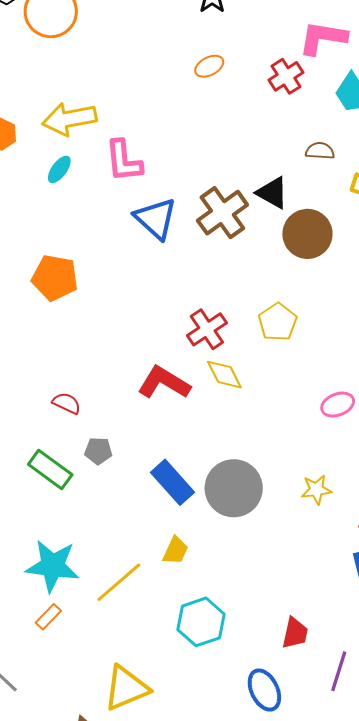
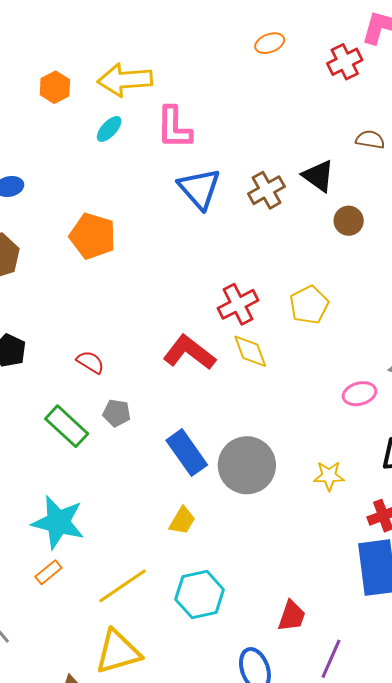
brown cross: (222, 213) -> (266, 190), size x0.7
brown circle: (307, 234) -> (349, 221), size x0.6
yellow line: (119, 582) -> (123, 586), moved

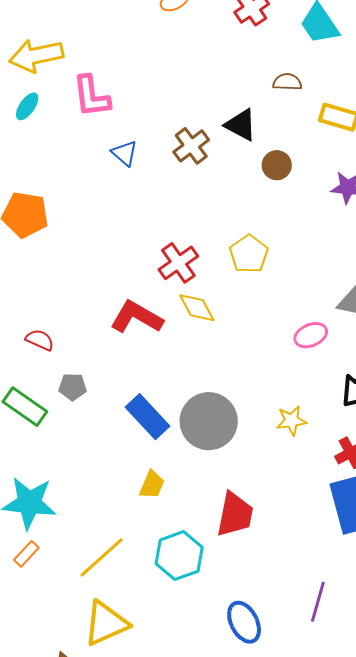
blue triangle: (199, 188) -> (125, 153), size x0.6
red trapezoid: (292, 616) -> (235, 514), moved, size x1.4

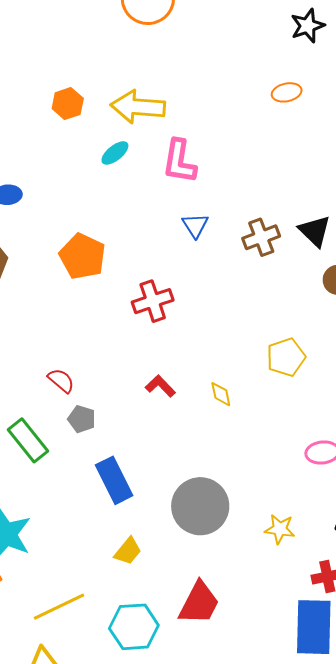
red cross: (178, 263) -> (153, 301), moved
yellow diamond: (197, 308) -> (221, 394), size x0.7
red L-shape: (137, 317) -> (160, 386), size x0.6
gray pentagon: (73, 387) -> (82, 419), moved
blue rectangle: (147, 417) -> (114, 480), moved

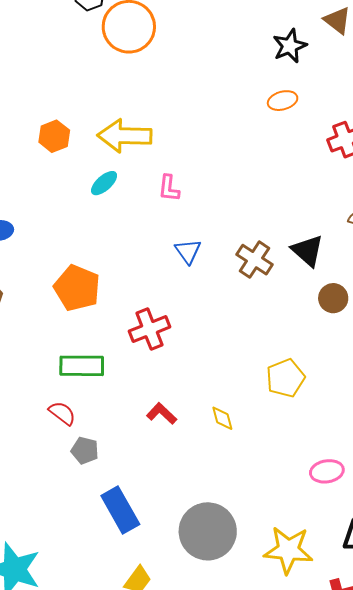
orange ellipse: (287, 92) -> (283, 101), moved
pink L-shape: (179, 161) -> (169, 188), size x0.6
brown cross: (261, 237) -> (254, 260), turned -33
green rectangle: (28, 440) -> (82, 366), moved, turned -48
yellow star: (280, 529) -> (288, 550), size x1.6

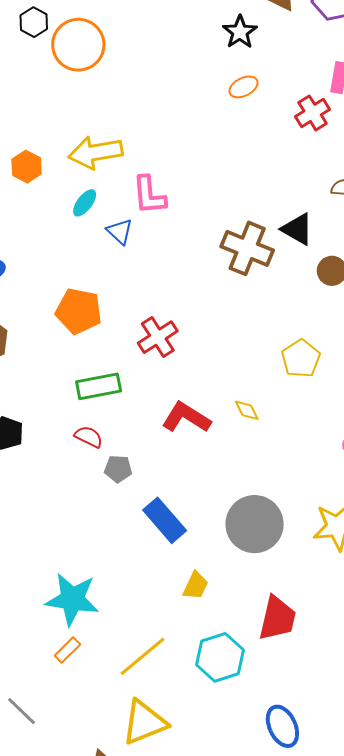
pink L-shape: (169, 188) -> (149, 195), size x1.5
blue triangle: (188, 251) -> (120, 231), moved
brown cross: (254, 260) -> (247, 248), size x1.4
red L-shape: (162, 414) -> (186, 418), size x1.6

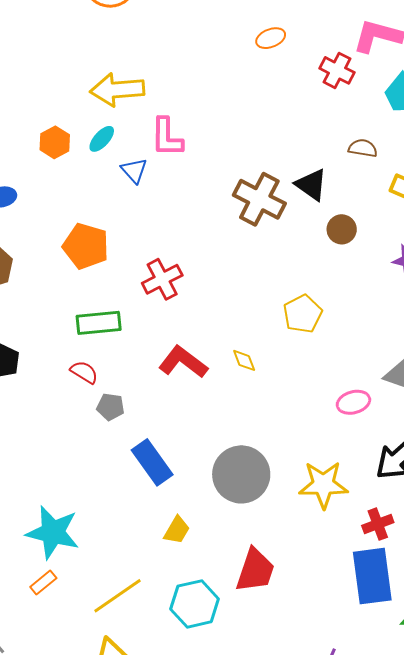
red cross: (313, 113) -> (337, 70), turned -36
orange hexagon: (27, 167) -> (55, 142), moved

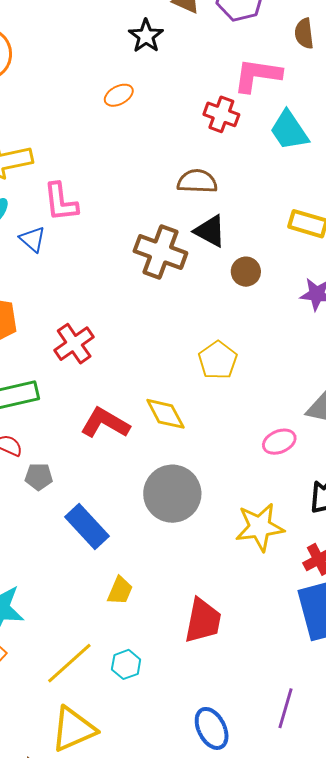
orange ellipse: (271, 38) -> (119, 95), moved
brown semicircle: (363, 148) -> (197, 181), moved, size x1.4
yellow diamond: (244, 360) -> (165, 414), size x1.6
gray circle: (241, 474) -> (172, 494), moved
cyan hexagon: (195, 604) -> (126, 664), moved, size x0.6

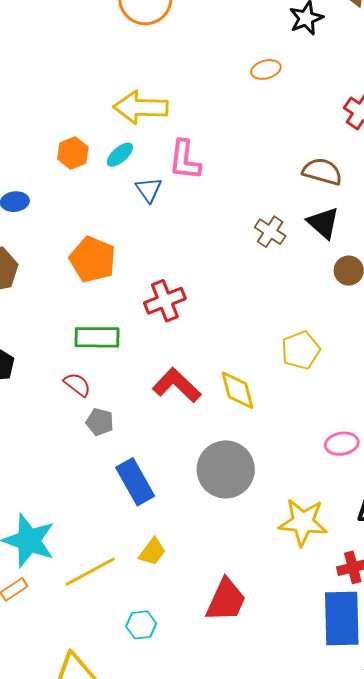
brown cross: (160, 252) -> (270, 232), size x0.6
yellow line: (69, 663) -> (90, 572), moved

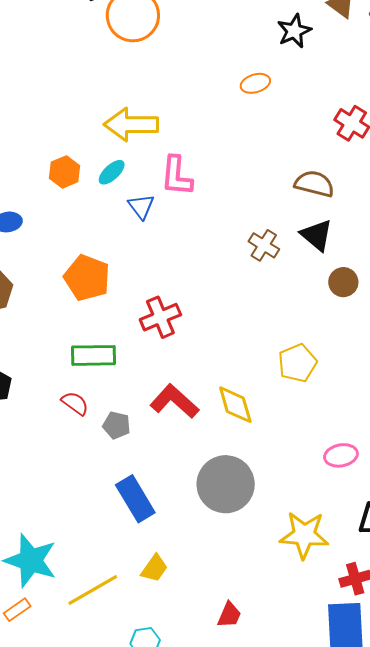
gray pentagon: (100, 422) -> (117, 425), moved
red trapezoid: (226, 600) -> (229, 615), size x0.6

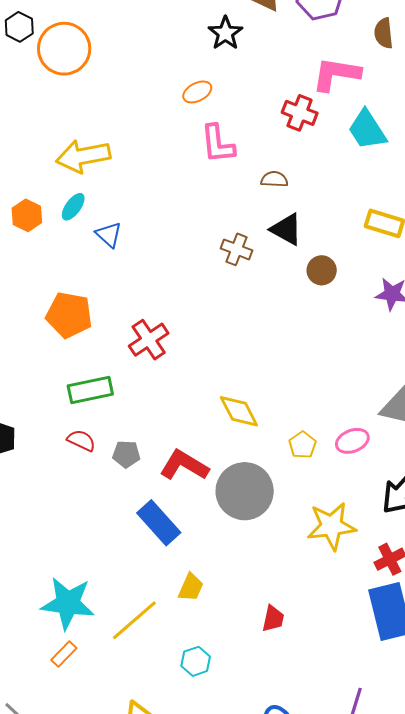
pink L-shape: (177, 176) -> (218, 144), moved
brown semicircle: (314, 184) -> (274, 179), size x0.7
yellow pentagon: (297, 363) -> (302, 445), moved, size x0.7
red L-shape: (174, 401) -> (184, 465), moved

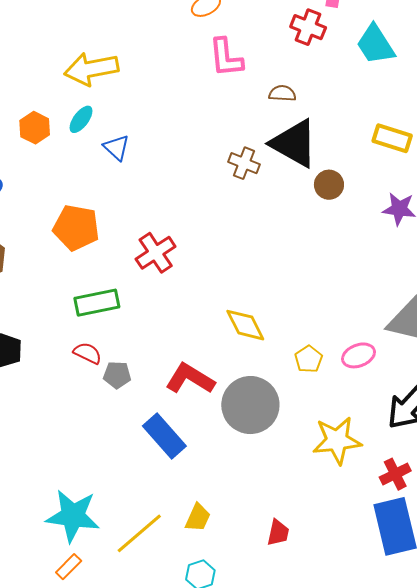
black triangle: (286, 229) -> (294, 143), size x1.5
gray pentagon: (126, 454) -> (117, 375), moved
yellow trapezoid: (191, 587) -> (198, 518), moved

